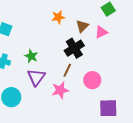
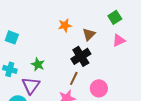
pink triangle: (101, 32) -> (119, 40), moved
purple triangle: (36, 77) -> (31, 85), moved

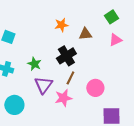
brown triangle: (89, 34) -> (85, 34), turned 40
black cross: (81, 56) -> (66, 56), moved
purple triangle: (31, 85) -> (43, 85), moved

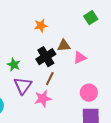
brown triangle: (85, 34) -> (64, 46), moved
pink triangle: (115, 40) -> (80, 58), moved
pink circle: (95, 88) -> (89, 93), moved

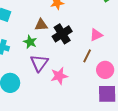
brown triangle: (64, 46) -> (41, 25), moved
brown line: (50, 79) -> (87, 56), moved

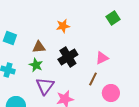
brown triangle: (41, 25) -> (39, 47), moved

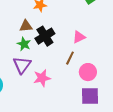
brown triangle: (39, 47) -> (26, 26), moved
green star: (36, 65) -> (24, 44), moved

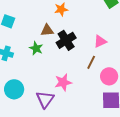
green star: (24, 44) -> (36, 48), moved
purple triangle: (22, 65) -> (45, 99), moved

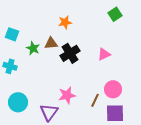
green star: (36, 48) -> (33, 48), moved
brown line: (91, 62) -> (95, 100), moved

